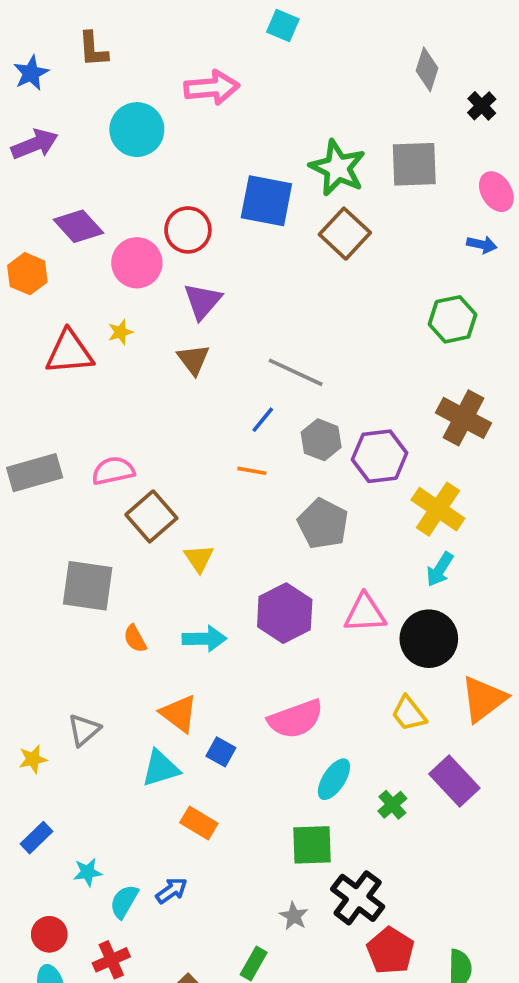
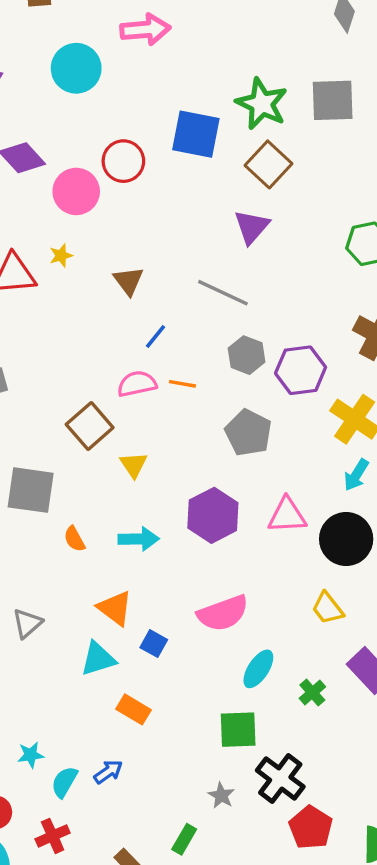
purple triangle: (203, 301) -> (252, 227), moved
blue line: (263, 420) -> (155, 337), moved
pink semicircle: (113, 471) -> (137, 384), moved

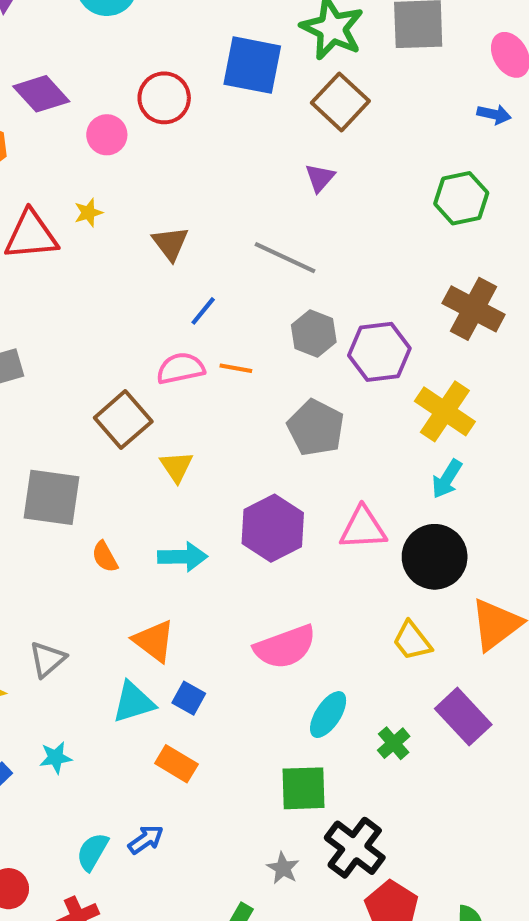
pink circle: (76, 191) -> (107, 135), size x0.7
purple triangle: (252, 227) -> (320, 178), size x0.7
blue square: (154, 644) -> (189, 698), moved
cyan star: (31, 755) -> (56, 758), moved

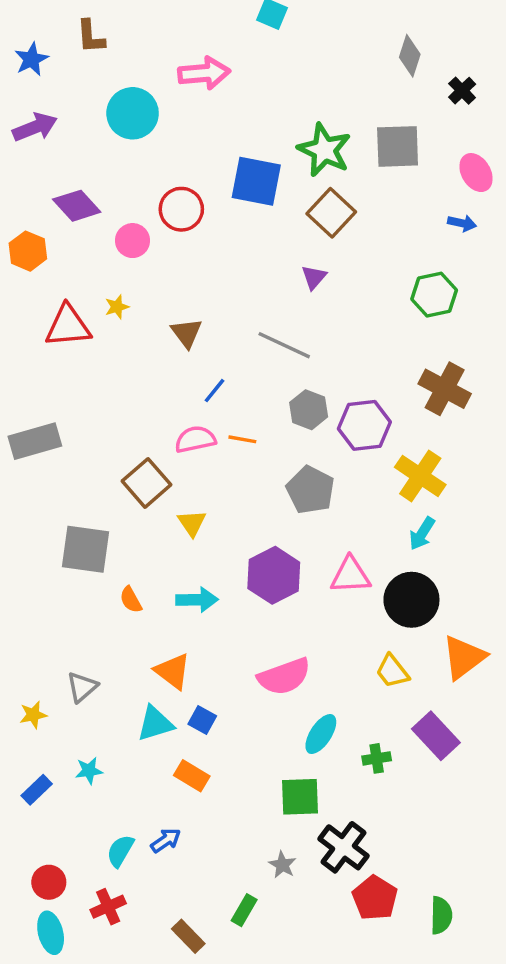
green cross: (394, 743) -> (377, 758), turned 32

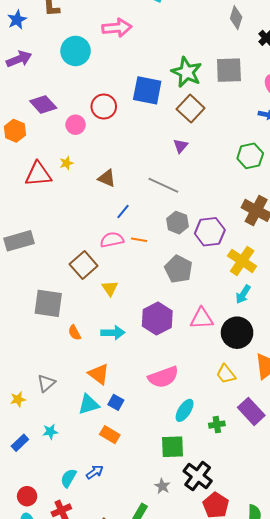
brown triangle: (187, 333) -> (107, 178), turned -30

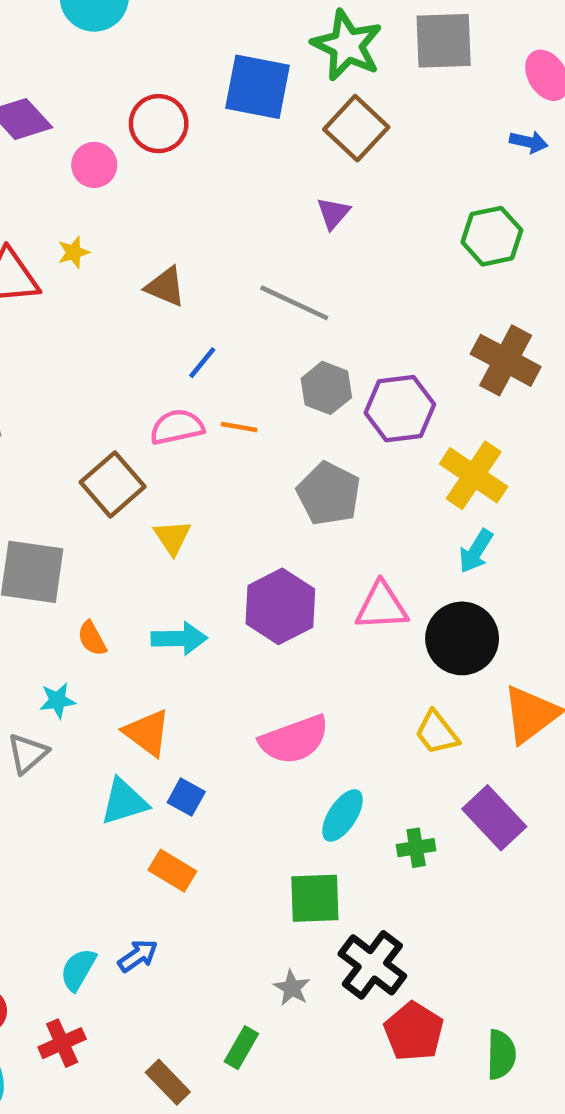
cyan star: (50, 432) -> (57, 701), moved

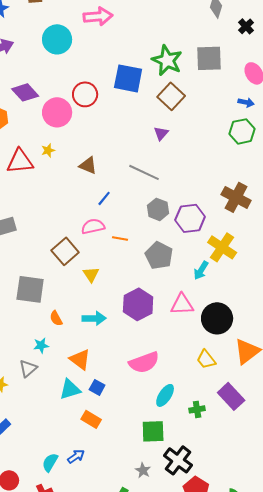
pink circle: (94, 165) -> (57, 112), size x1.5
green hexagon: (492, 236) -> (242, 131), moved
orange line: (239, 427) -> (120, 238), moved
cyan arrow: (476, 551) -> (201, 270), moved

